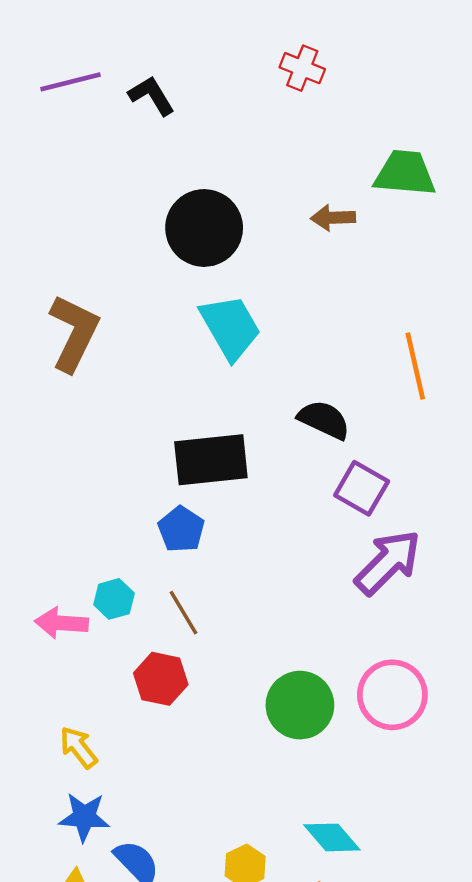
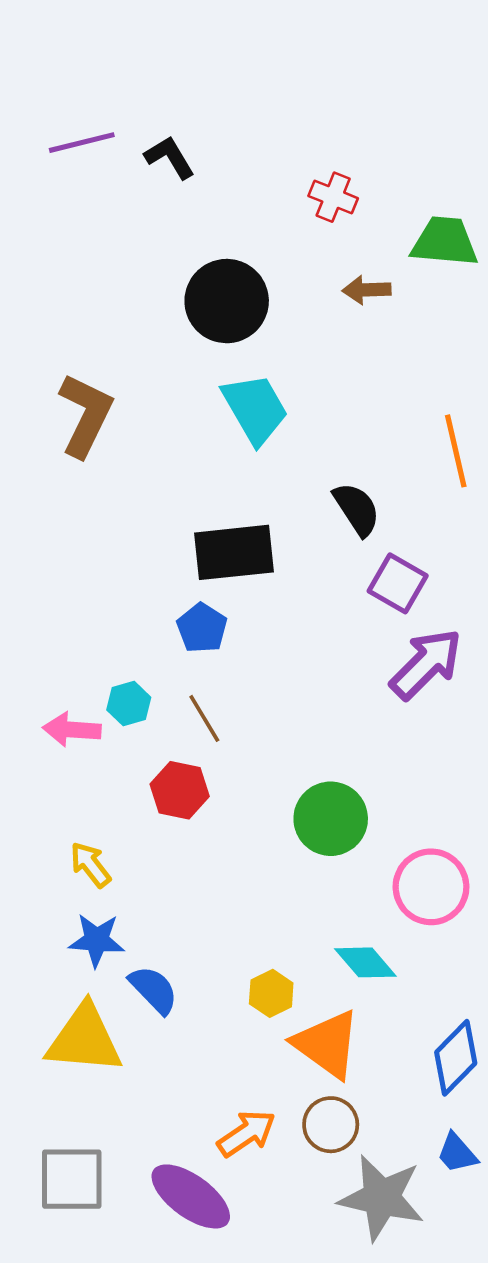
red cross: (302, 68) -> (333, 197), moved
black semicircle: (324, 420) -> (357, 509), turned 32
pink circle: (392, 695) -> (431, 887), moved

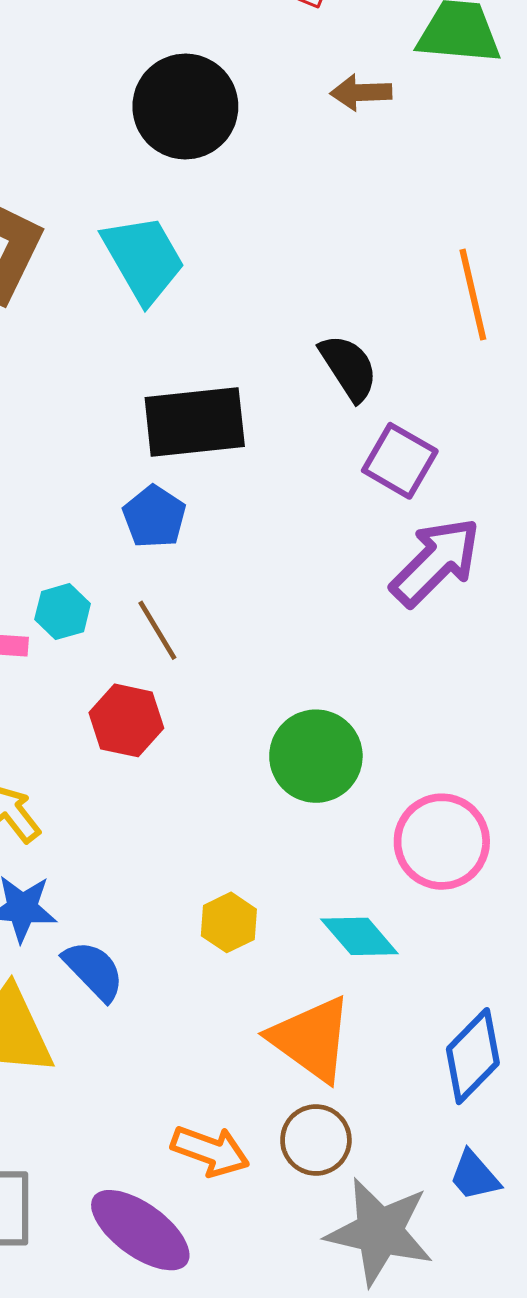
cyan trapezoid: (255, 409) -> (143, 259), moved
yellow hexagon: (271, 993) -> (229, 922), moved
orange arrow: (246, 1133) -> (210, 1151), turned 54

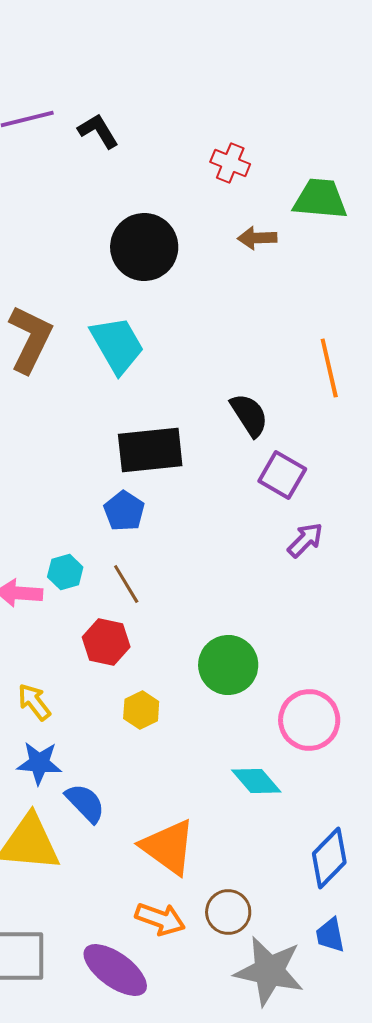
purple arrow: (436, 562) -> (305, 540), size x0.6
yellow hexagon: (229, 922) -> (141, 710), moved
orange triangle: (311, 1039) -> (168, 847), moved
blue trapezoid: (474, 1176) -> (330, 935), turned 30

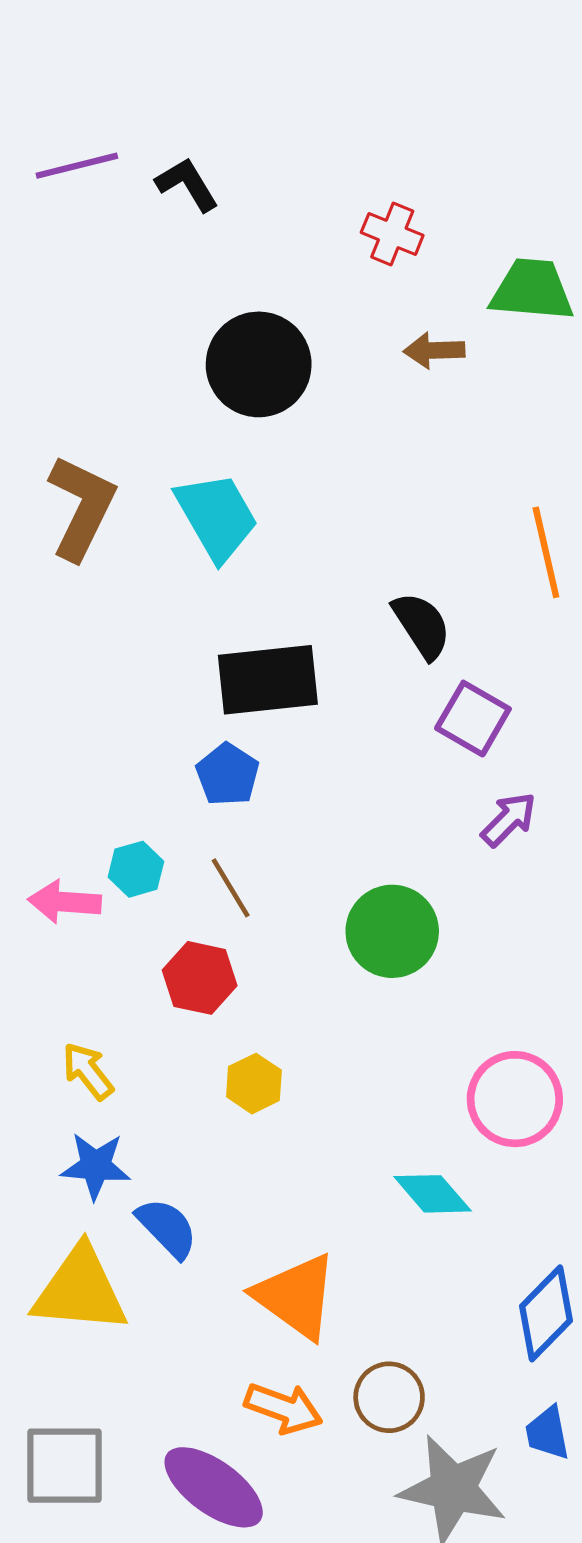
green circle: (228, 665) -> (392, 931), moved

